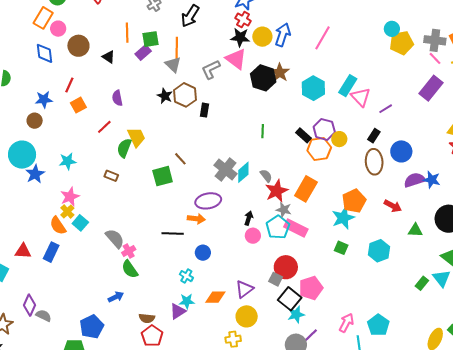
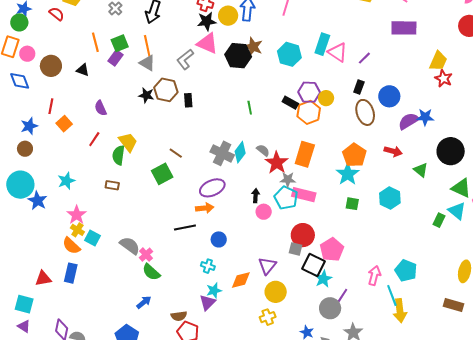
purple rectangle: (431, 88) -> (404, 28), turned 65
green triangle: (415, 230) -> (421, 170), turned 49

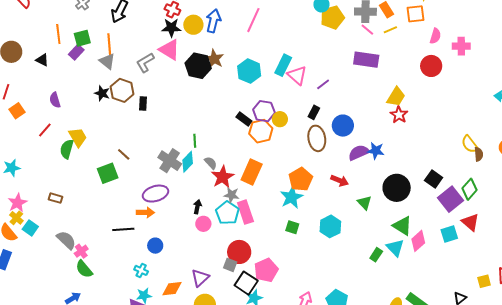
green line: (250, 108) -> (195, 141), moved
brown rectangle: (112, 185) -> (55, 198), moved
pink rectangle: (304, 195) -> (245, 212), turned 50

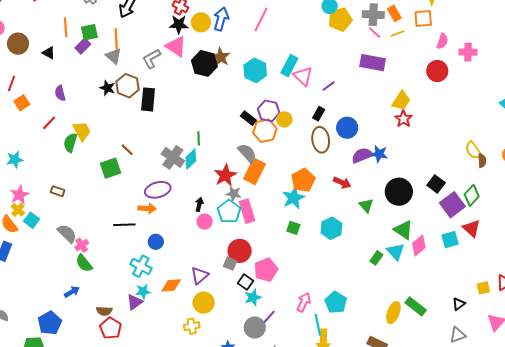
black rectangle: (143, 103) -> (148, 99), size x1.6
gray semicircle: (211, 163) -> (247, 153), moved, size x1.5
cyan cross: (141, 270) -> (141, 266), size x1.5
black square: (246, 283) -> (245, 282), size x0.7

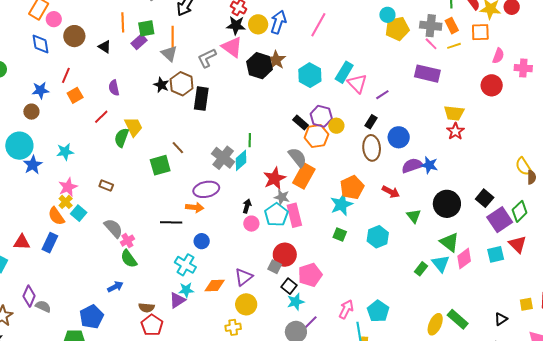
yellow trapezoid: (401, 101) -> (454, 113), turned 60

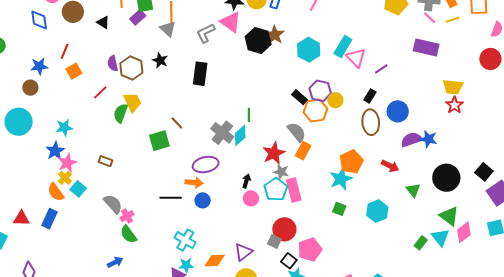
brown hexagon: (182, 84) -> (131, 68), moved
blue star: (33, 165) -> (55, 151), moved
orange rectangle: (304, 176) -> (303, 151), size x0.7
blue circle: (202, 241) -> (203, 200), moved

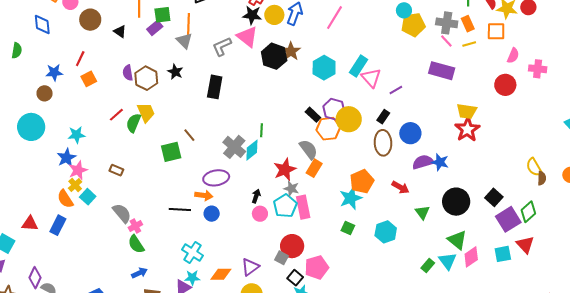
blue diamond: (39, 20) -> (42, 25), moved
red line: (100, 92) -> (116, 115), moved
yellow circle: (335, 100) -> (349, 119), size x1.6
red star: (454, 105) -> (467, 129), size x1.4
blue arrow: (115, 262) -> (139, 273), moved

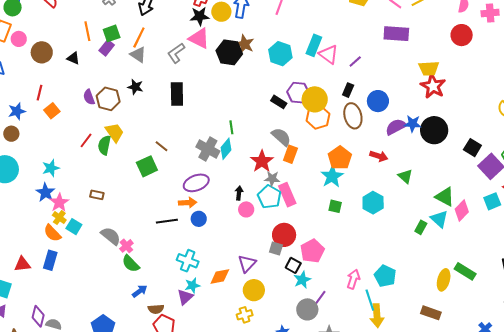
orange line: (188, 24) -> (139, 38), turned 35
orange hexagon: (328, 129) -> (318, 117), moved
black circle: (456, 202) -> (434, 130), moved

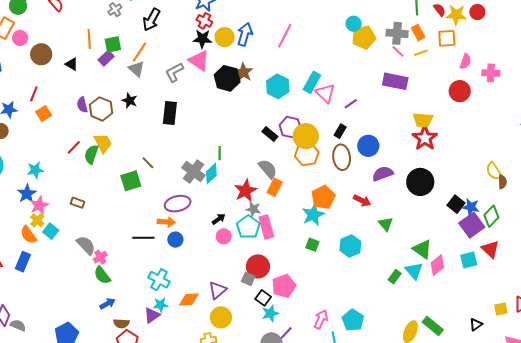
blue star: (413, 124) -> (471, 207), moved
black arrow: (239, 193) -> (219, 219), turned 40

